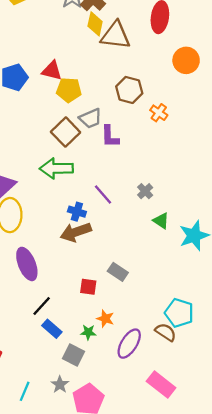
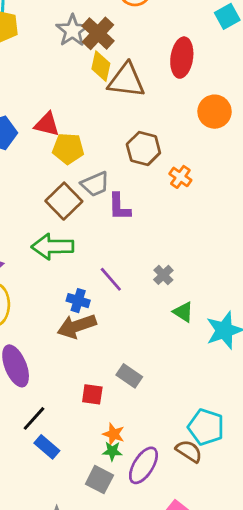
green star: (88, 332) -> (112, 451), moved
gray square: (73, 355) -> (99, 480), moved

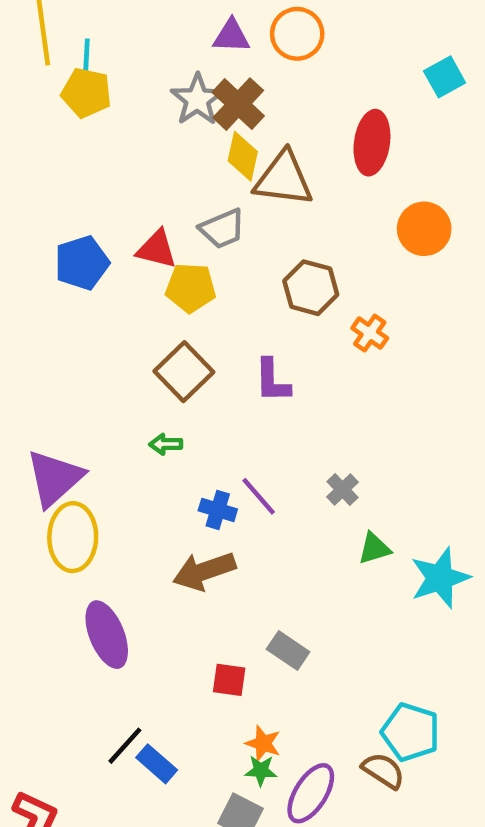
gray trapezoid: (95, 184) -> (222, 229), moved
green arrow: (53, 247) -> (166, 444), size x0.5
blue cross: (78, 301) -> (218, 510), moved
green triangle: (183, 312) -> (374, 548), turned -50
black line: (34, 418) -> (125, 746), moved

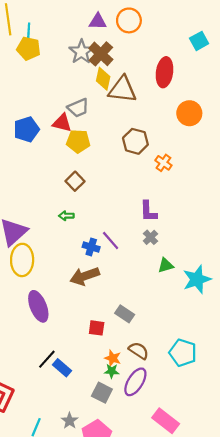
gray trapezoid: (222, 229) -> (78, 108), moved
brown square: (184, 372) -> (75, 181), size x0.7
purple L-shape: (272, 381) -> (148, 211), moved
brown semicircle: (383, 771) -> (139, 351), moved

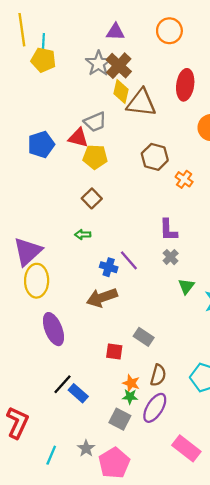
orange circle: (129, 20) -> (169, 31), moved
green triangle: (166, 265) -> (186, 286), turned -35
brown semicircle: (139, 351) -> (158, 375), turned 72

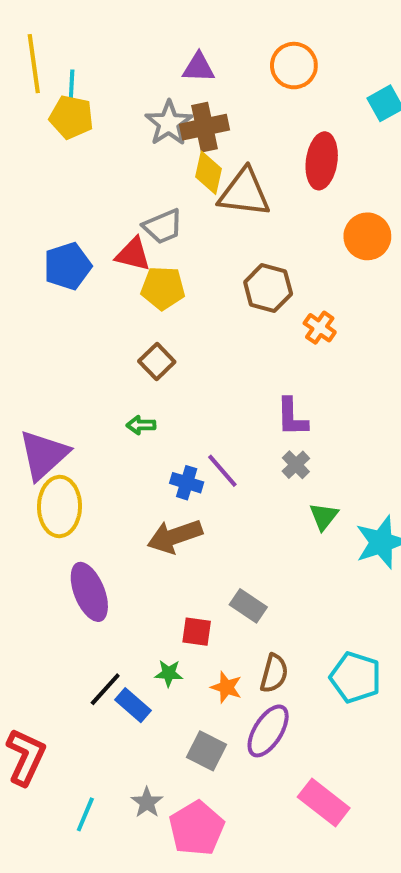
brown cross: (119, 66) -> (205, 127), turned 35
green star: (130, 397) -> (169, 673), moved

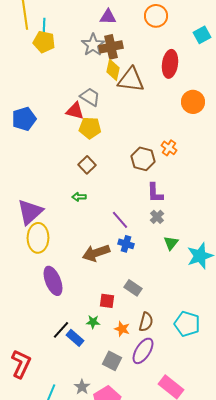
gray trapezoid: (163, 226) -> (90, 97), turned -125
blue pentagon: (67, 266) -> (24, 119), moved
brown hexagon: (268, 288) -> (143, 159), moved
blue cross: (187, 483) -> (126, 244), moved

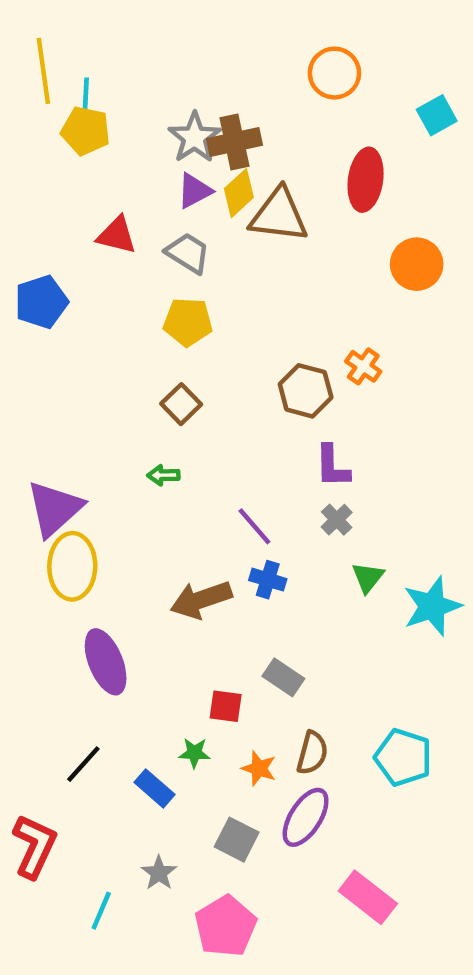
purple triangle: (108, 17) -> (194, 191), moved, turned -30
yellow diamond: (113, 70) -> (239, 193), turned 35
red triangle: (75, 111) -> (117, 235), moved
black line: (61, 330) -> (83, 764), moved
gray star: (82, 387) -> (159, 873), moved

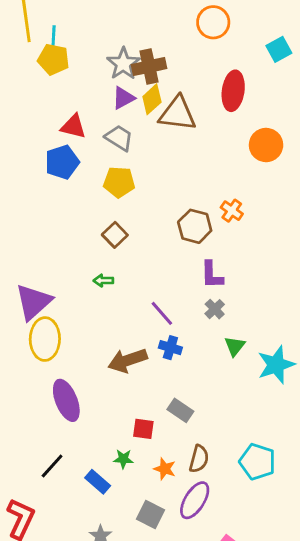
blue pentagon: (41, 302) -> (62, 162), moved

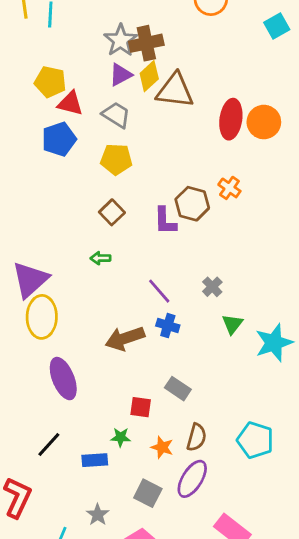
yellow pentagon: (53, 59) -> (50, 82), moved
red ellipse: (233, 91) -> (231, 119), moved
purple L-shape: (212, 275) -> (165, 221), moved
blue rectangle: (98, 482) -> (95, 460), turned -45

